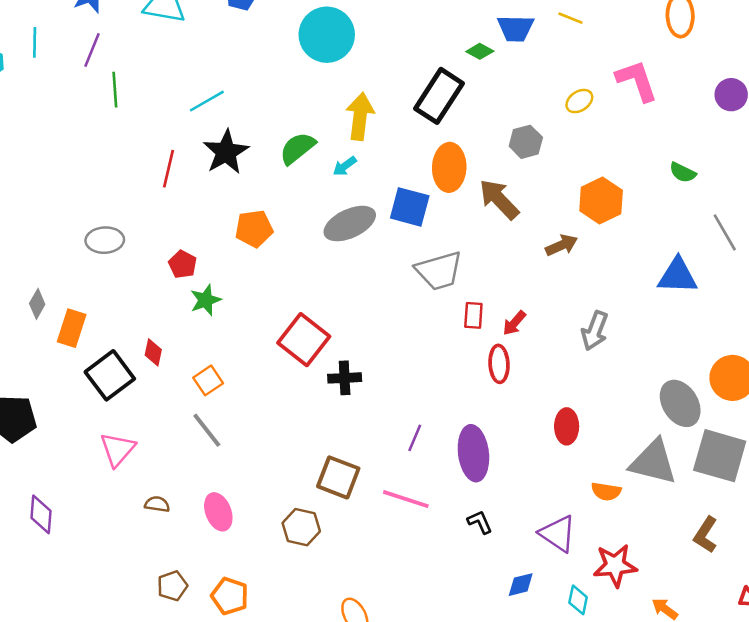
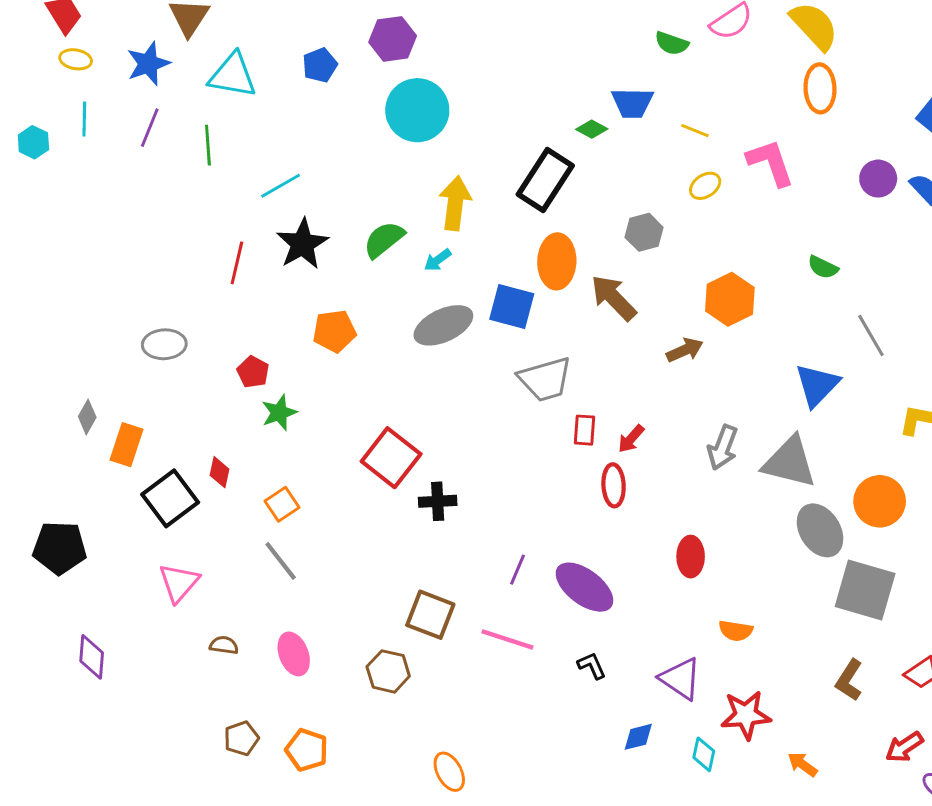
yellow line: (570, 18) -> (695, 131), moved
green line: (115, 90) -> (208, 145), moved
blue triangle: (678, 276) -> (817, 385), turned -48
purple ellipse: (473, 453) -> (584, 587), turned -46
gray triangle: (653, 462) -> (789, 462), moved

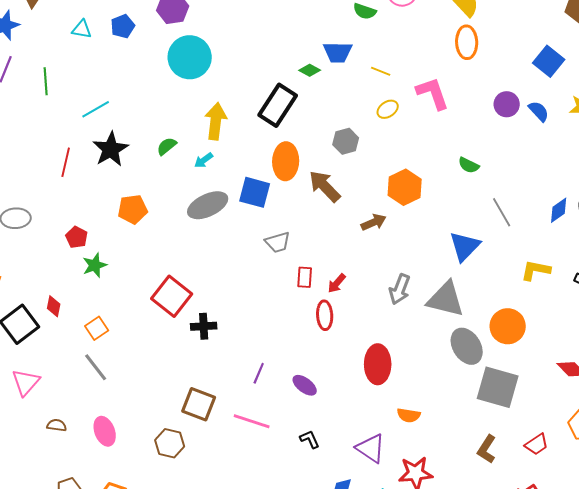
cyan triangle: (233, 75) -> (82, 29), moved, size x0.6
green semicircle: (384, 240) -> (167, 146), size x0.7
gray trapezoid: (545, 379) -> (278, 242), size x0.7
red ellipse: (691, 557) -> (378, 364), size x1.4
purple ellipse: (584, 587) -> (305, 385), size x0.6

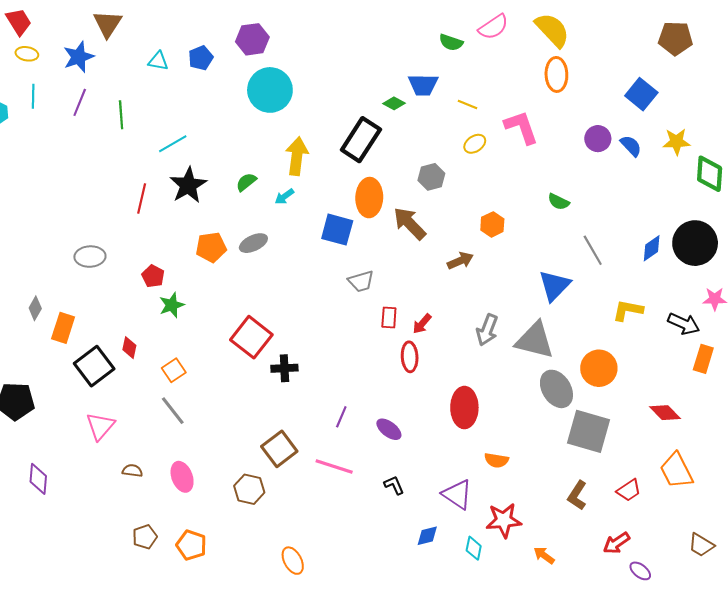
orange hexagon: (405, 187) -> (492, 224), size x0.7
gray ellipse: (208, 205) -> (253, 243), moved, size x0.7
brown square: (199, 404) -> (279, 449), turned 32

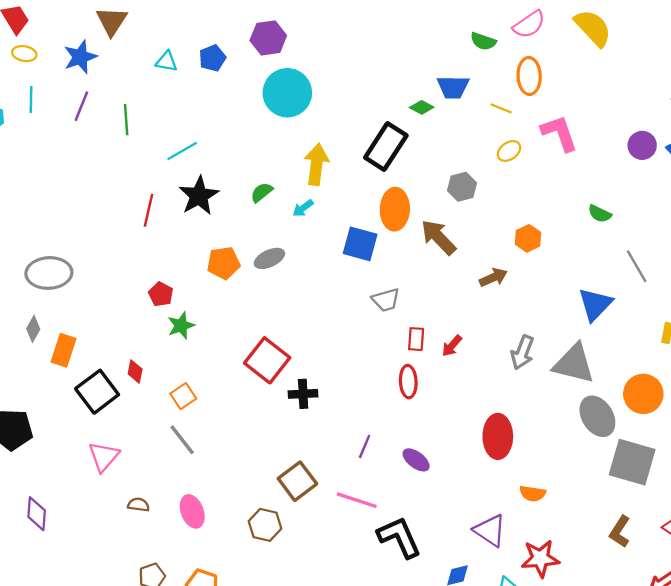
orange ellipse: (556, 74) -> (529, 76), moved
gray ellipse: (90, 257) -> (49, 273), moved, size x1.4
red ellipse: (410, 357) -> (408, 382), moved
black L-shape: (394, 485) -> (399, 537), moved, size x2.0

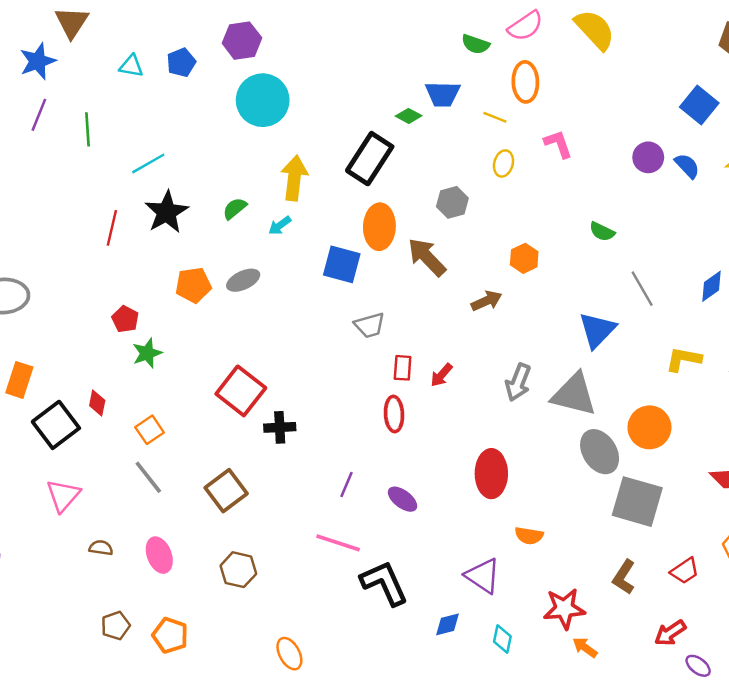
pink L-shape: (559, 133) -> (558, 144), size x0.7
yellow ellipse: (509, 151) -> (503, 163), turned -40
brown square: (297, 481) -> (226, 491), moved
red star: (540, 558) -> (564, 609), moved

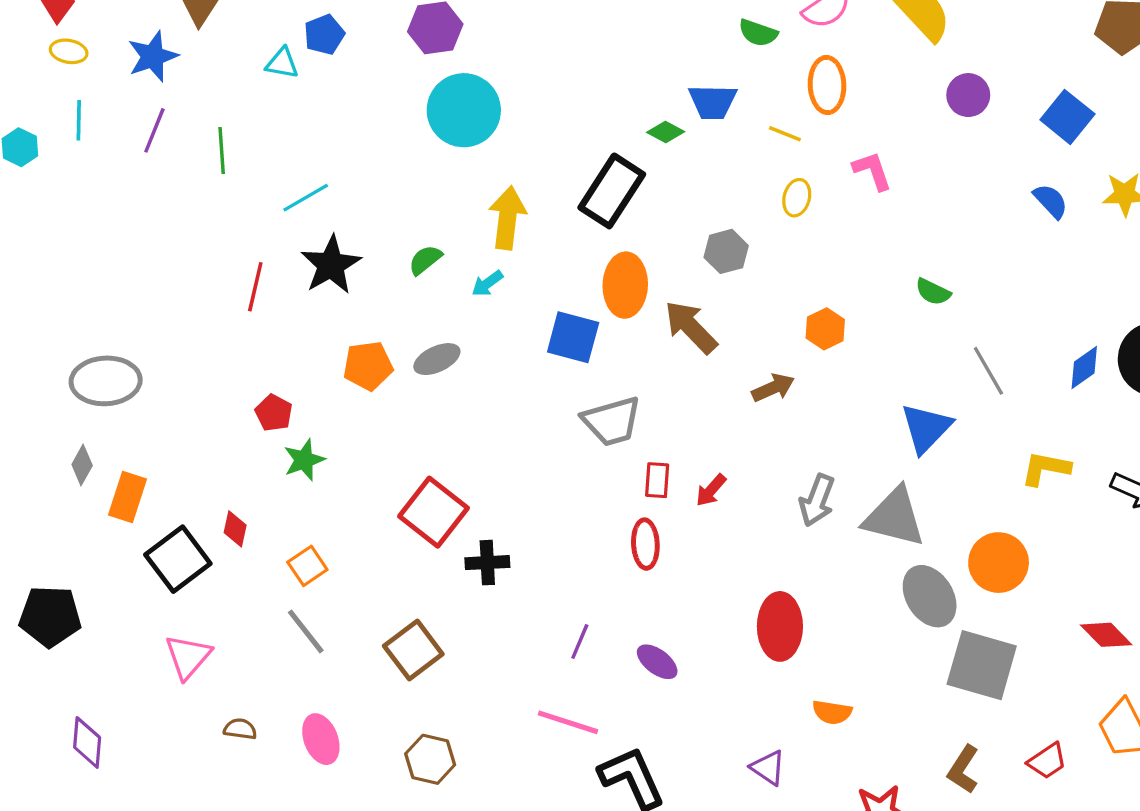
blue pentagon: (181, 62) -> (324, 35), moved
purple circle: (648, 157) -> (968, 95), moved
gray trapezoid: (370, 325) -> (612, 421), size x1.4
purple triangle: (483, 576) -> (768, 768), size x0.7

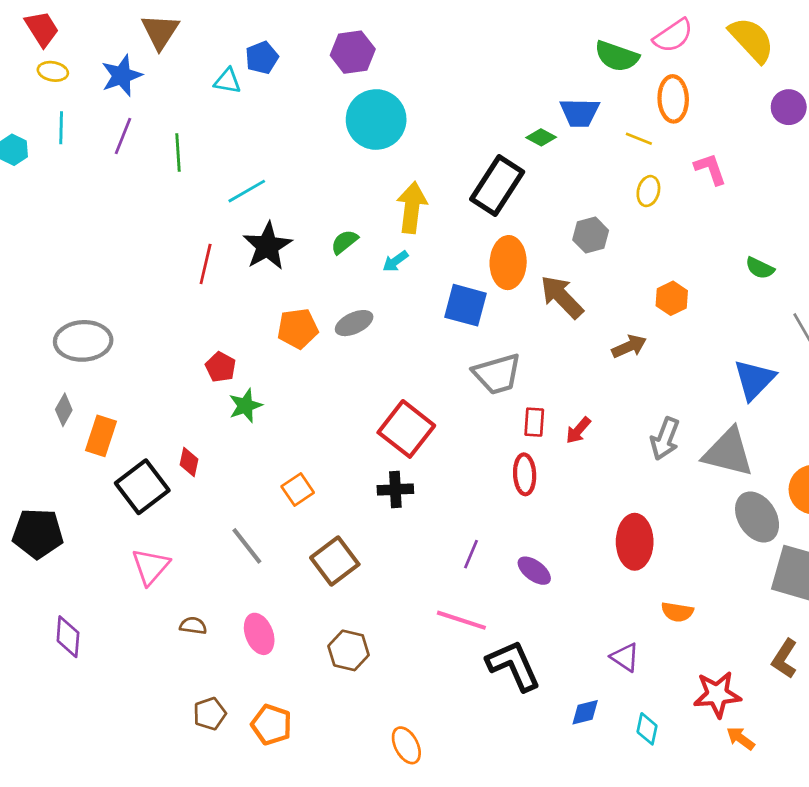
green semicircle: (758, 33) -> (617, 56), size x1.4
red square: (434, 512) -> (406, 429), moved
orange square: (307, 566) -> (298, 489), moved

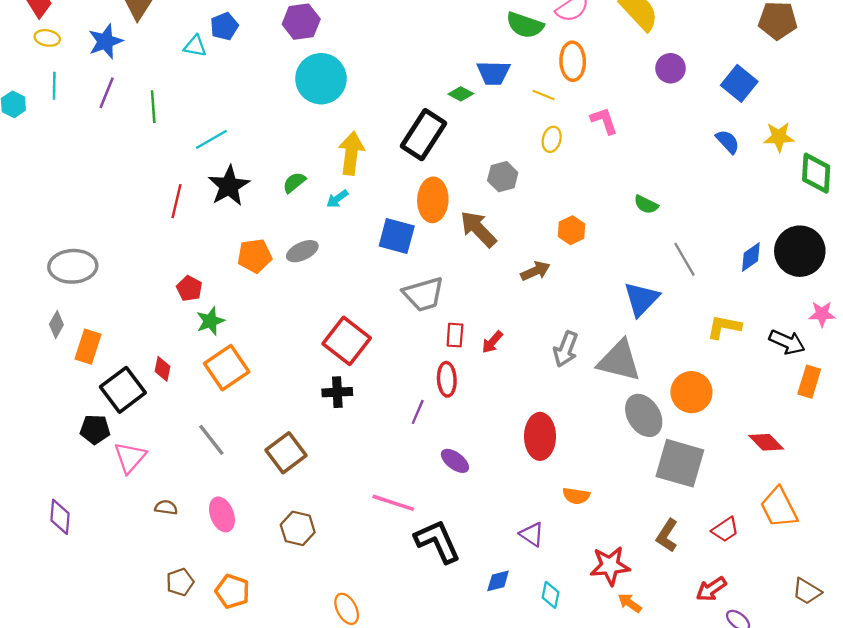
orange square: (298, 489) -> (227, 368), moved, size x1.6
black pentagon: (38, 534) -> (95, 429), moved, size x0.7
purple line: (471, 554) -> (418, 412), moved

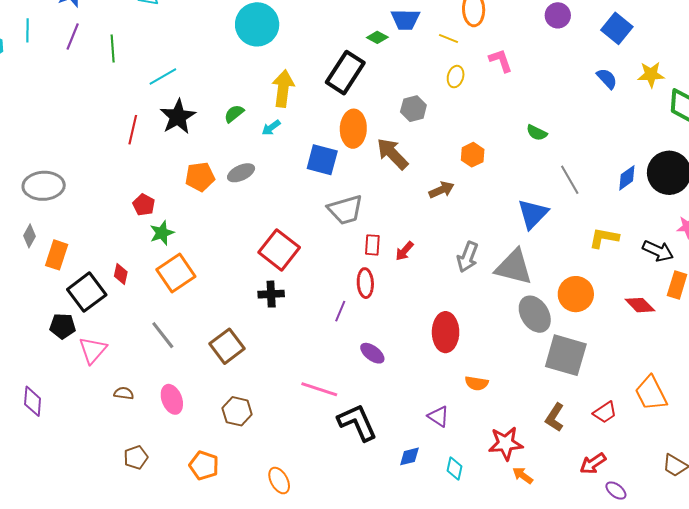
red diamond: (766, 442) -> (640, 305), moved
orange pentagon: (232, 591) -> (204, 465), moved

